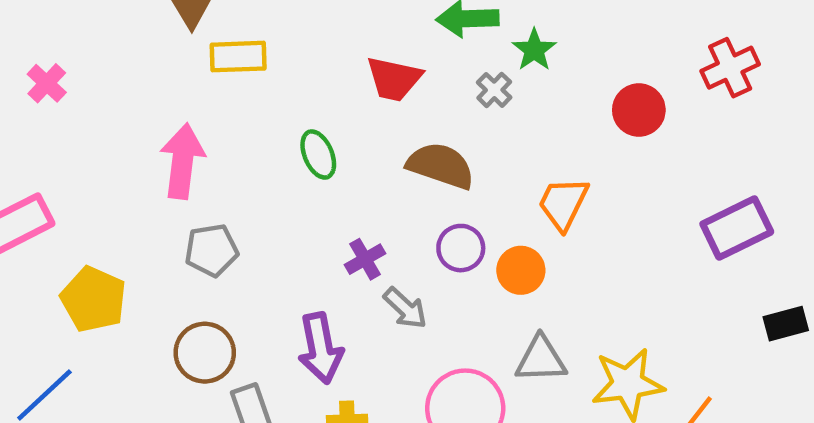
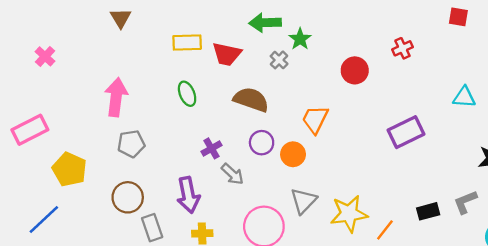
yellow rectangle: (238, 57) -> (187, 42), moved
red cross: (730, 68) -> (402, 48), size x0.7
black rectangle: (786, 324) -> (428, 211), moved
gray triangle: (541, 359) -> (303, 201), turned -44

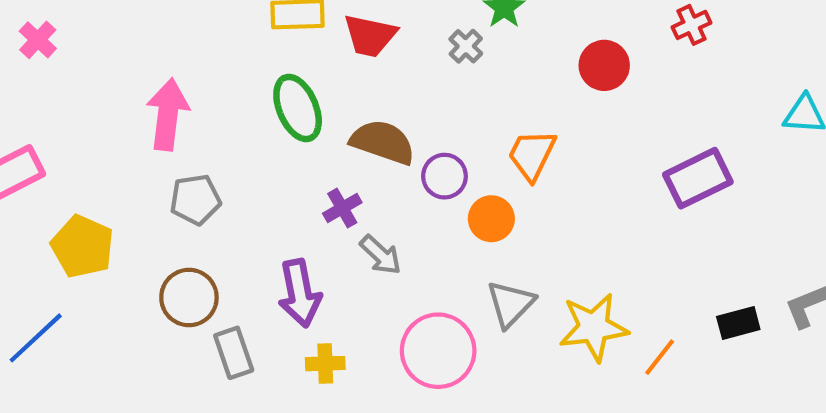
green ellipse: (187, 94) -> (298, 108), size x1.4
brown semicircle: (251, 100) -> (383, 142), moved
purple circle: (262, 143) -> (444, 176), moved

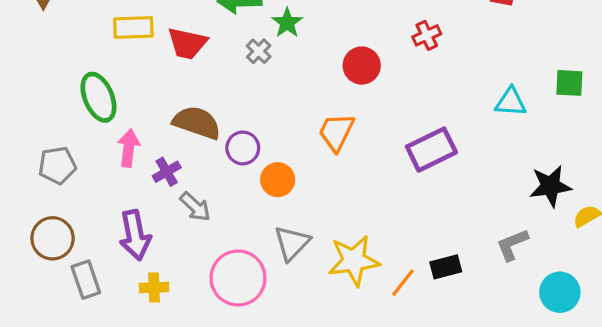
green ellipse: (298, 108) -> (98, 97), moved
pink arrow: (168, 114) -> (129, 148), moved, size x0.7
orange trapezoid: (532, 155) -> (336, 132), moved
black rectangle: (738, 323) -> (446, 267), moved

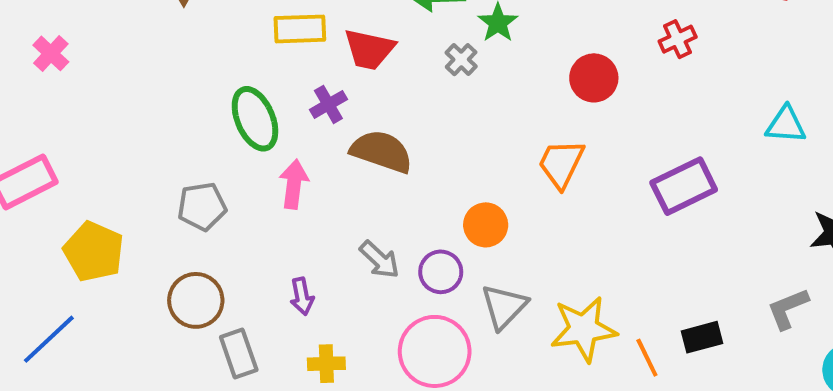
purple circle: (243, 148) -> (441, 272), moved
purple cross: (167, 172) -> (328, 104), moved
purple arrow: (135, 235) -> (302, 296), size x0.6
orange line: (403, 283) -> (647, 358), turned -64

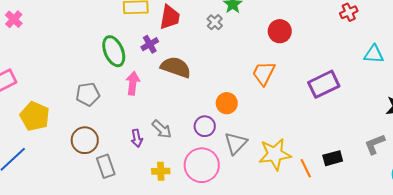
red cross: (678, 39) -> (349, 12), moved
red trapezoid: (369, 49) -> (170, 17), turned -92
gray arrow: (379, 260) -> (162, 129), moved
yellow cross: (326, 364) -> (161, 171), moved

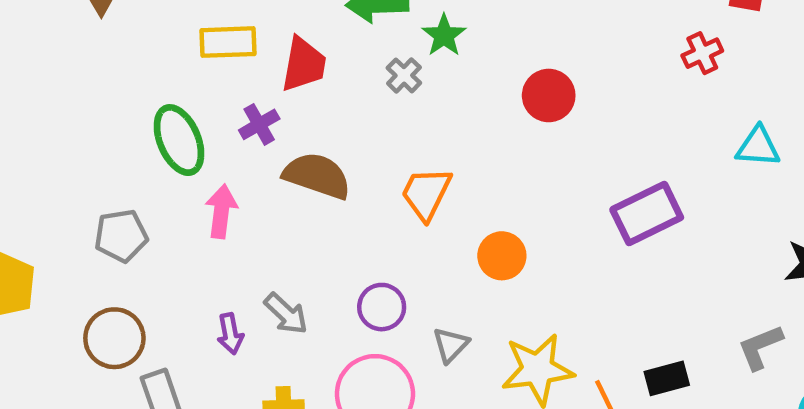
orange trapezoid: (264, 73) -> (426, 193), moved
orange circle: (227, 103) -> (502, 256), moved
gray triangle: (236, 143) -> (451, 345), size x0.7

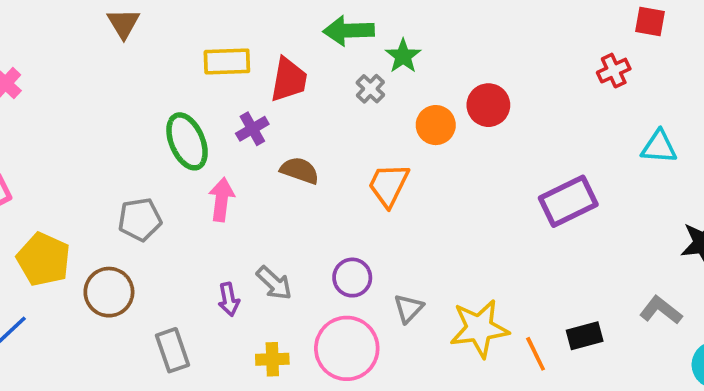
brown semicircle: (317, 176) -> (300, 170), size x0.7
orange circle: (502, 256) -> (436, 125), moved
brown circle: (114, 338) -> (109, 292), moved
gray L-shape: (760, 347) -> (661, 310), turned 60

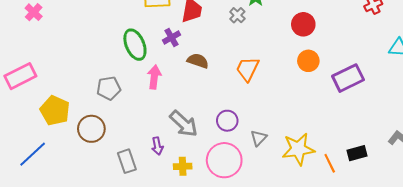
orange circle: (436, 125) -> (308, 61), moved
gray arrow: (274, 283) -> (184, 124), size x1.4
purple arrow: (229, 299) -> (157, 146), moved

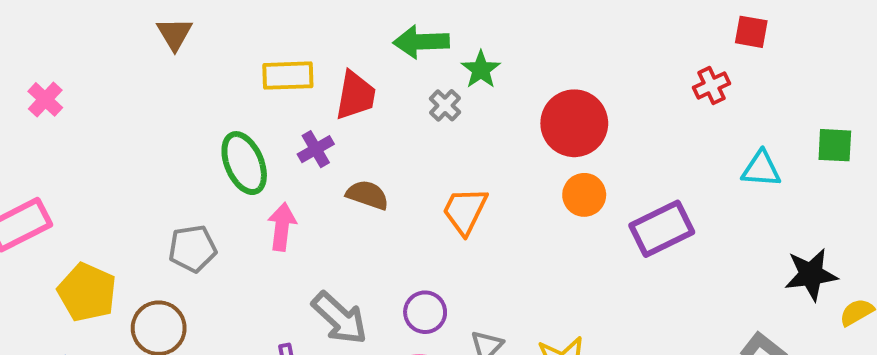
red circle: (303, 24) -> (574, 123), size x1.4

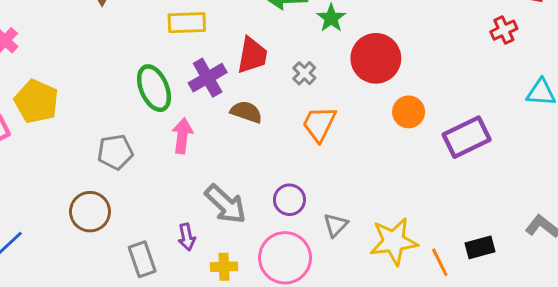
red trapezoid: (356, 95) -> (252, 55), moved
gray cross: (445, 105) -> (304, 73), moved
red circle: (574, 123) -> (376, 58), moved
purple cross: (316, 149) -> (208, 78), size x1.4
yellow pentagon: (87, 292) -> (36, 101), moved

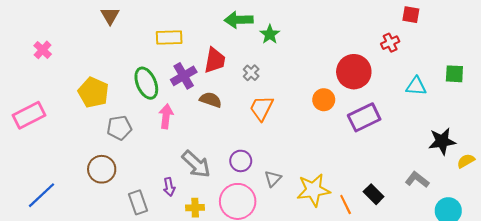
red circle: (376, 58) -> (354, 72), moved
yellow pentagon: (36, 101) -> (93, 92), moved
black rectangle: (480, 247) -> (374, 194), turned 60

